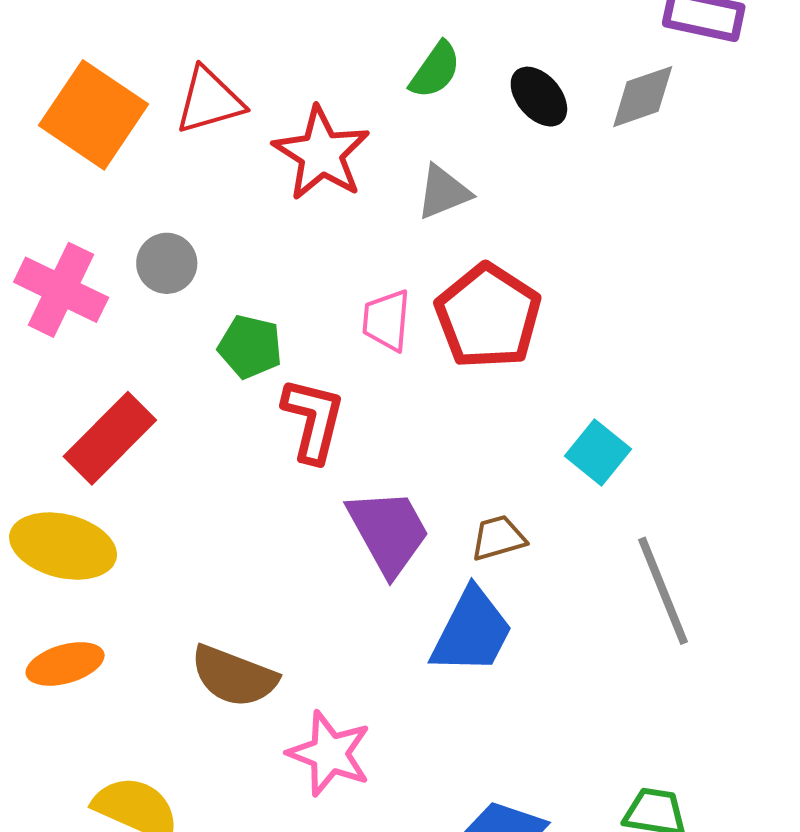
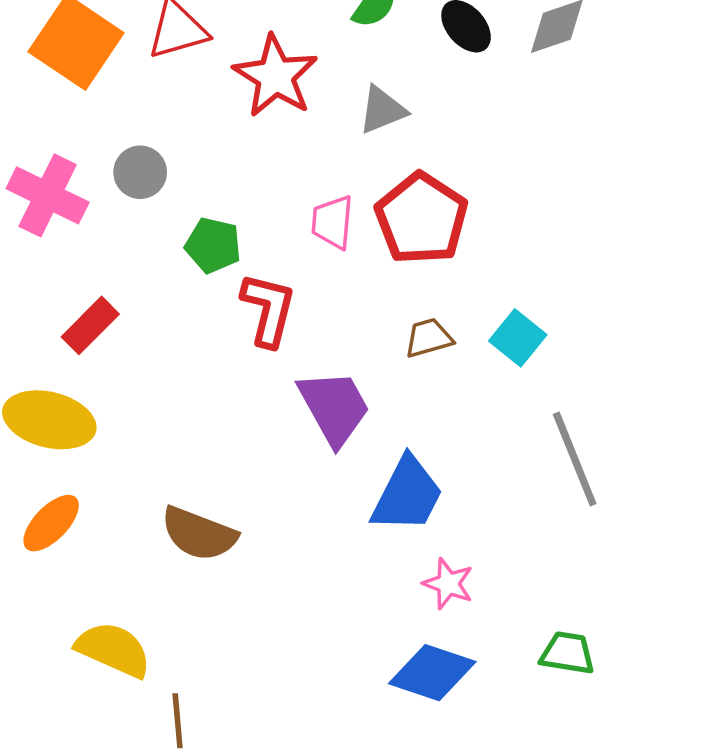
red rectangle: (110, 438) -> (90, 325), size x0.7
brown trapezoid: (498, 538) -> (429, 338), moved
orange ellipse: (65, 664) -> (51, 523), turned -30
pink star: (329, 753) -> (448, 584), moved, size x0.7

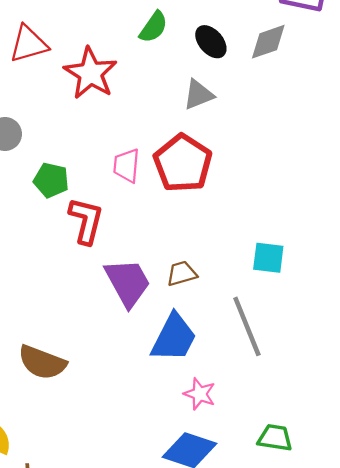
gray triangle: (382, 110) -> (199, 95), moved
brown trapezoid: (429, 338) -> (182, 274), moved
cyan square: (518, 338) -> (268, 258), moved, turned -32
gray line: (575, 459) -> (247, 326), moved

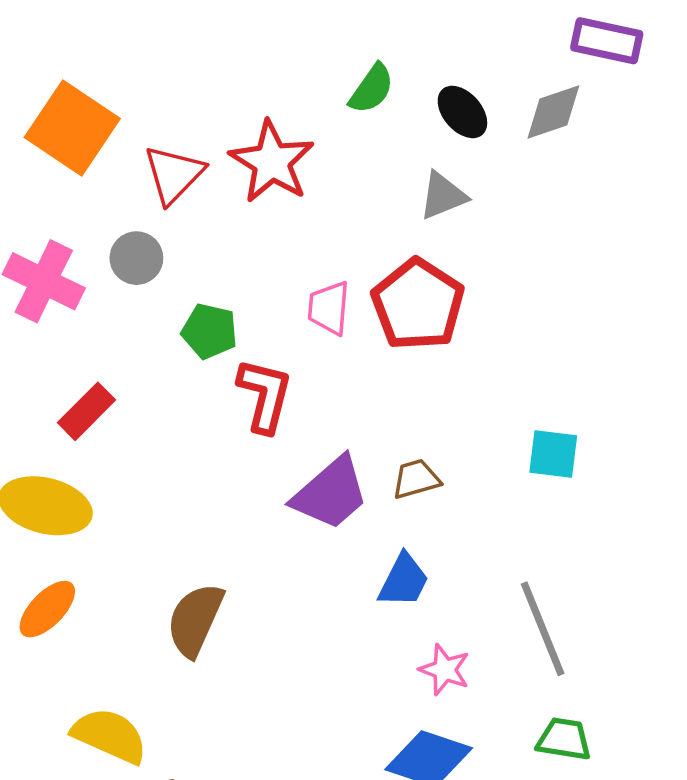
red triangle: (29, 44) -> (174, 174), moved, turned -30
purple trapezoid: (128, 283) -> (331, 493), turned 78
gray line: (247, 326) -> (543, 629), moved
blue trapezoid: (174, 338) -> (404, 581), size x0.7
brown semicircle: (42, 362) -> (195, 620), turned 93

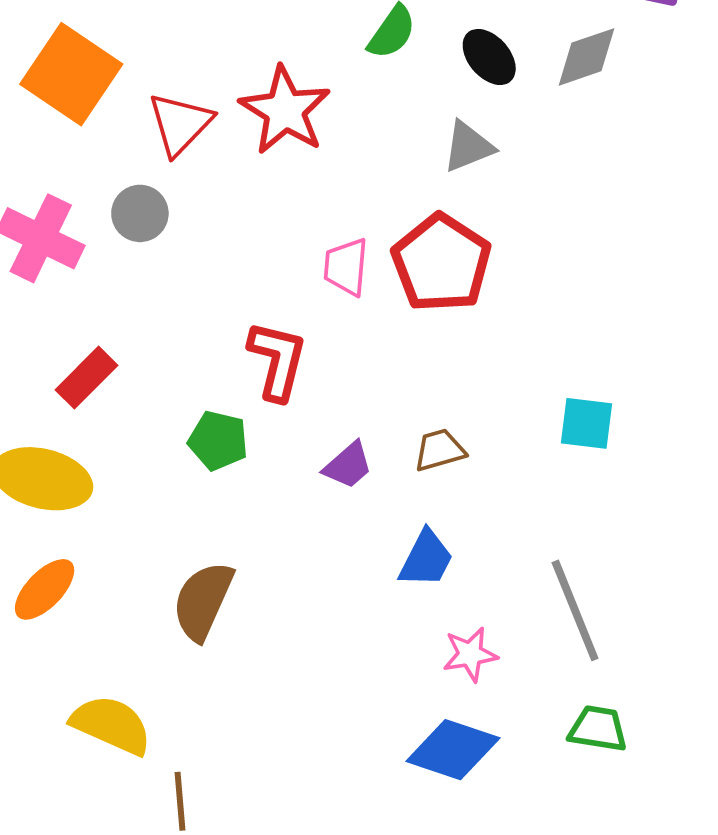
green pentagon: (209, 331) -> (218, 441), moved
purple trapezoid: (331, 493) -> (348, 465), size x0.6
pink star: (445, 670) -> (470, 654), turned -30

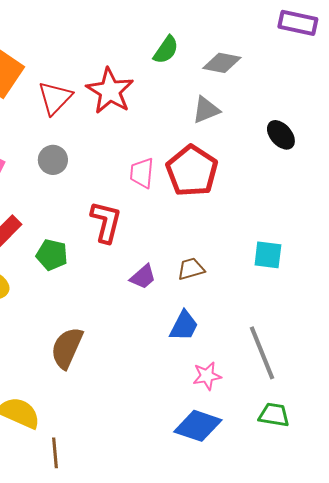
black ellipse: (489, 57) -> (281, 135), moved
gray diamond: (586, 57) -> (222, 63), moved, turned 30
gray circle: (140, 213) -> (53, 160), moved
green pentagon: (218, 441) -> (52, 255), moved

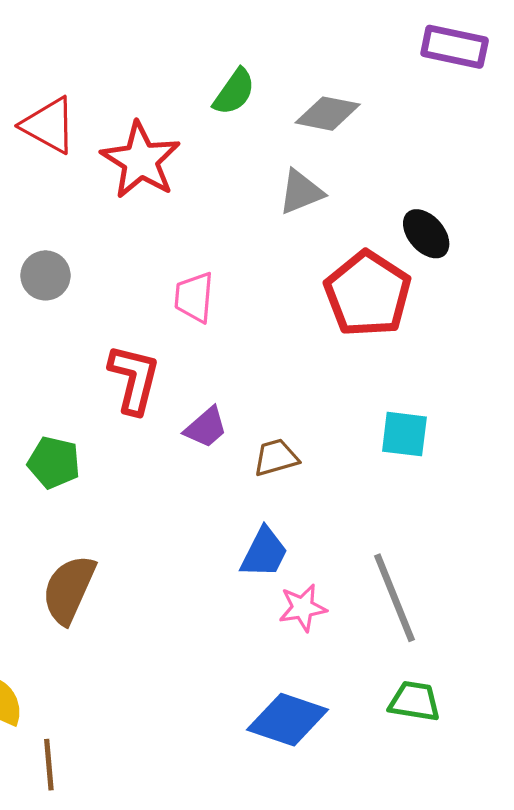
red triangle: (55, 98) -> (49, 125), moved, turned -45
red pentagon: (192, 171) -> (368, 294), moved
green pentagon: (52, 255) -> (54, 462), moved
purple trapezoid: (143, 277) -> (206, 427), moved
pink star: (207, 376) -> (303, 608), moved

